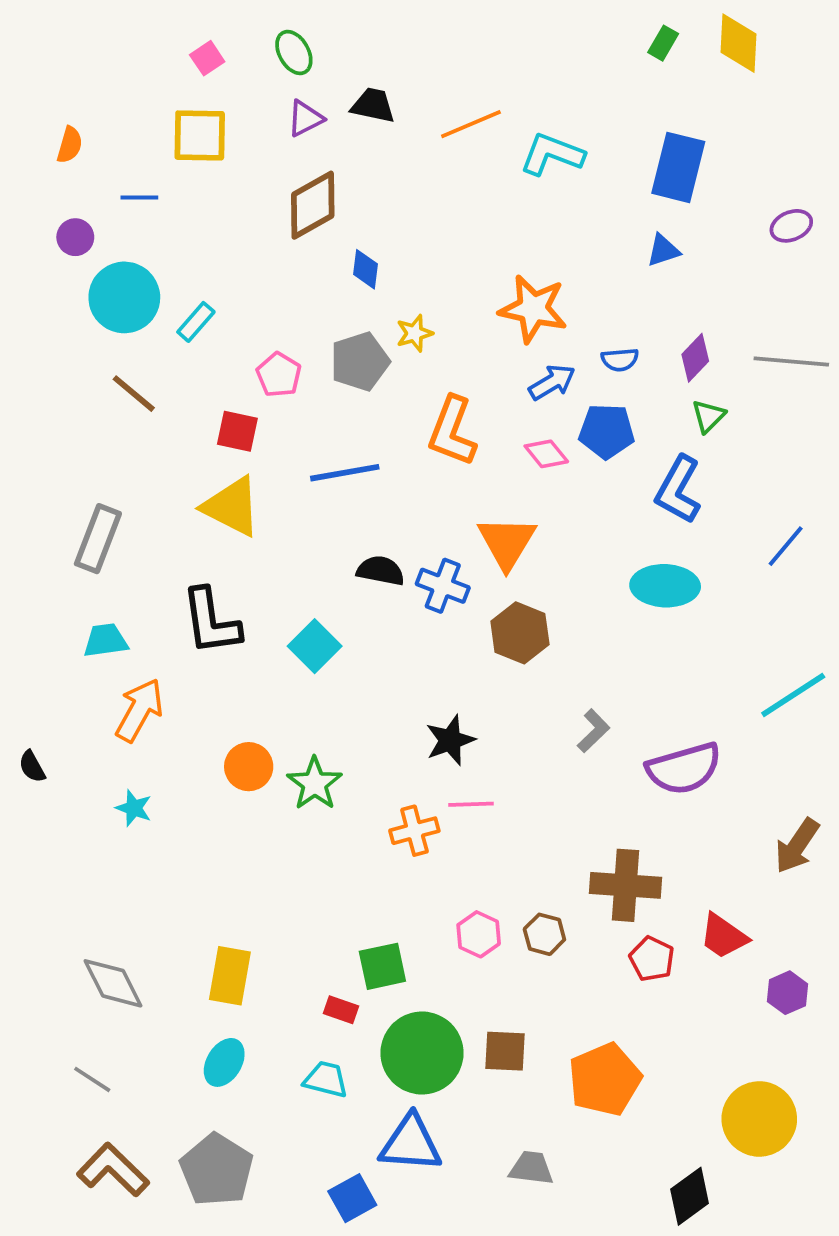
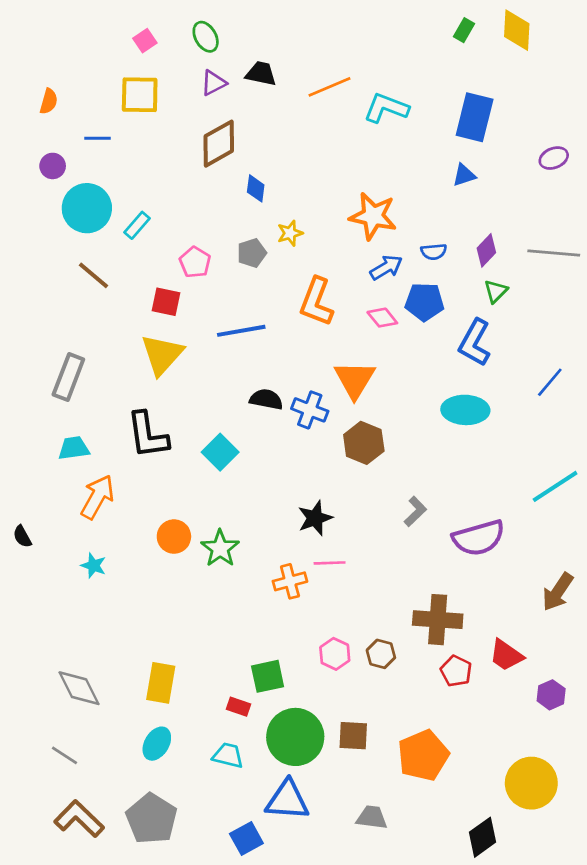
gray pentagon: (360, 362) -> (252, 253), size x0.7
yellow triangle: (232, 507) -> (162, 355), turned 45

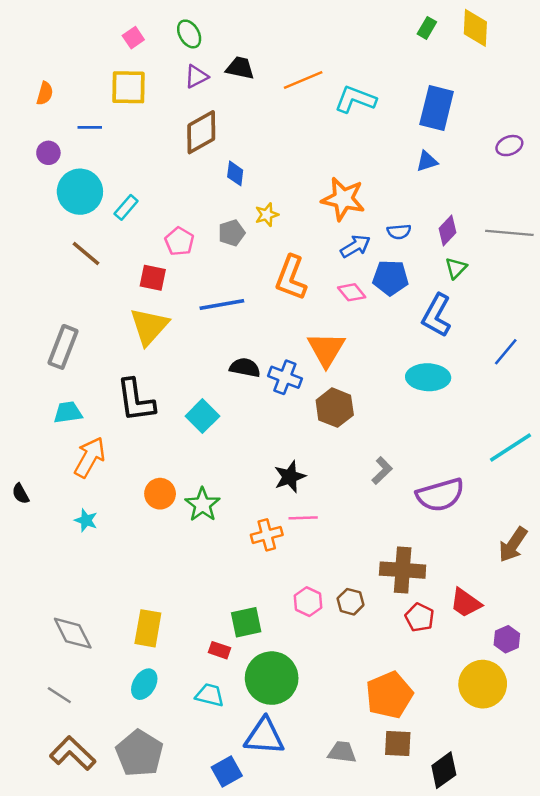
brown square: (353, 736) -> (398, 744), moved
yellow circle: (531, 783) -> (483, 684), moved

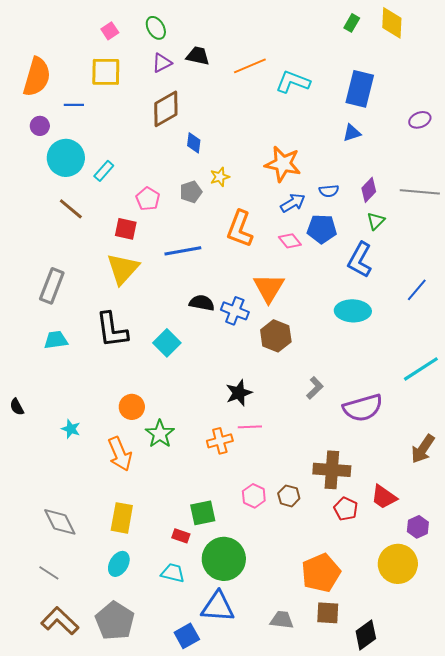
orange semicircle: (45, 93) -> (37, 77), size x2.0
orange arrow: (90, 457) -> (120, 454), moved, turned 128
green star: (202, 505) -> (160, 434), moved

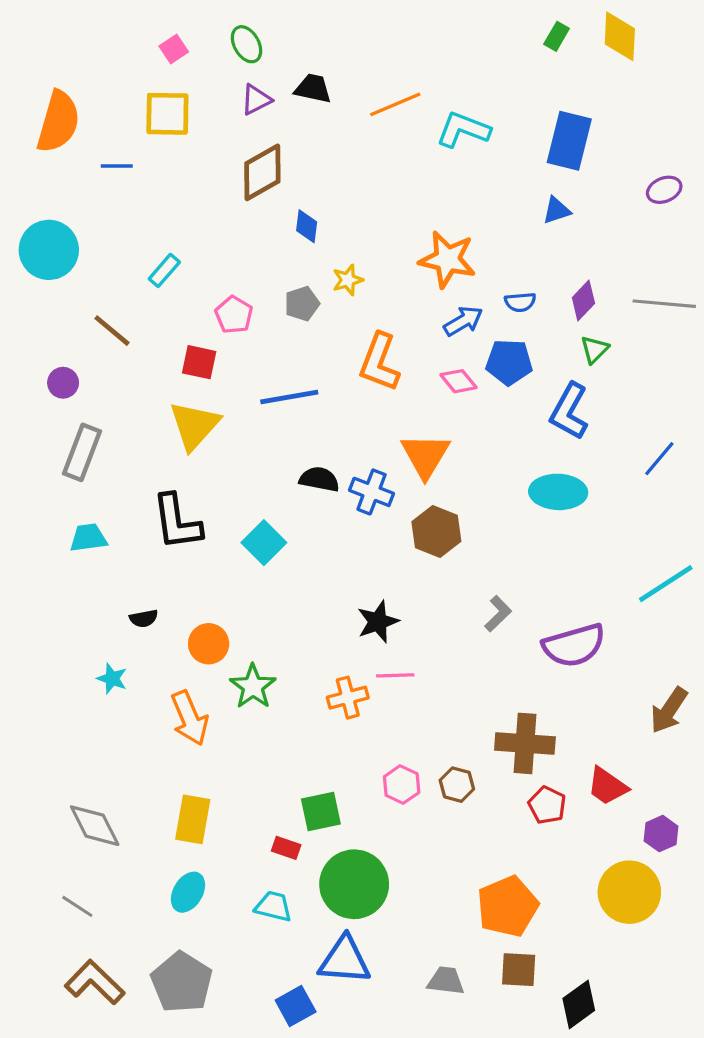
purple circle: (40, 126) -> (63, 383), moved
cyan circle: (66, 158) -> (49, 250), moved
black semicircle: (17, 407) -> (144, 618), moved, turned -72

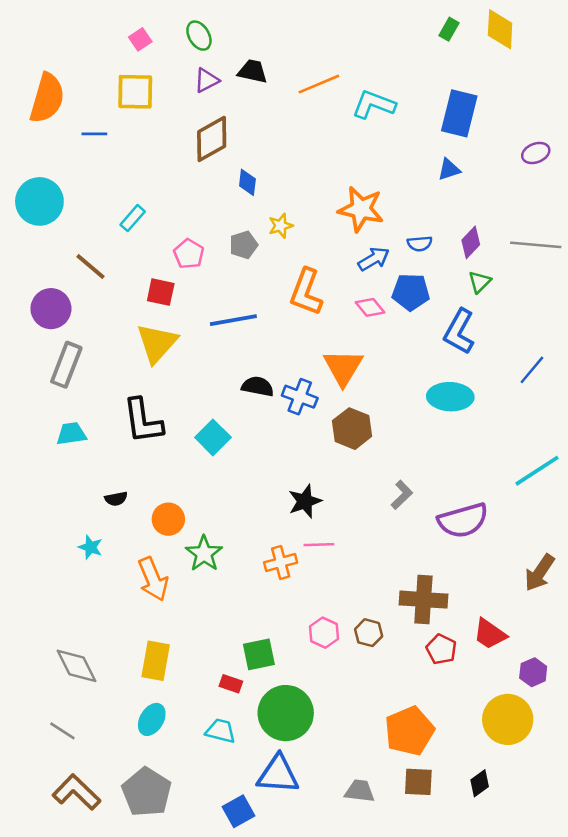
purple circle: (63, 383) -> (51, 309), size x1.6
black diamond: (579, 1004) -> (480, 783), moved, size x0.7

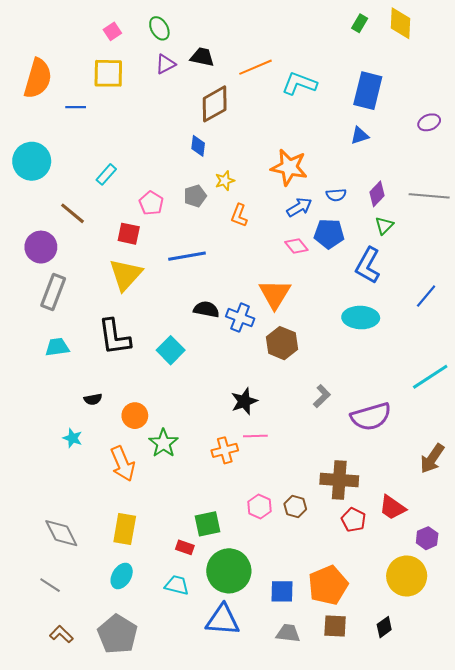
brown diamond: (212, 139) -> (215, 104), moved
orange L-shape: (306, 292) -> (239, 215), moved, size x0.6
brown L-shape: (76, 792) -> (61, 634), size x0.6
blue square: (238, 811) -> (282, 591), moved, turned 30

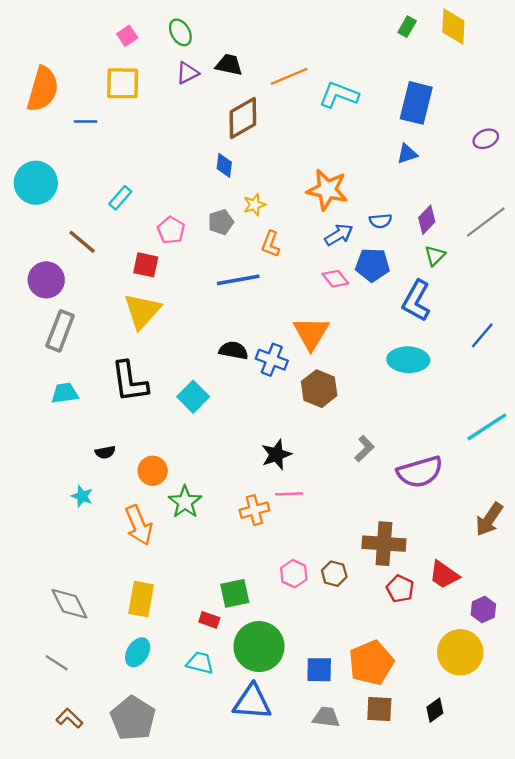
gray line: (429, 196) -> (486, 222), turned -42
blue line: (187, 256) -> (238, 280), moved

